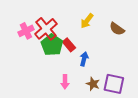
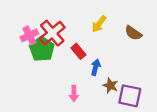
green pentagon: (52, 45) -> (42, 49), moved
brown star: (93, 84) -> (110, 86), moved

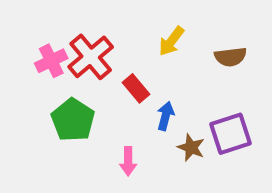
brown semicircle: (133, 33) -> (231, 57), turned -42
green pentagon: (42, 49) -> (73, 120), moved
purple square: (130, 96) -> (231, 134), moved, turned -30

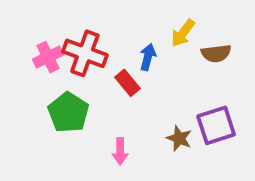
yellow arrow: (171, 41) -> (183, 33), moved
red cross: (91, 57) -> (85, 53), turned -30
blue arrow: (165, 116) -> (148, 57), moved

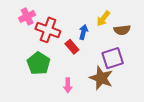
pink cross: (48, 57) -> (27, 16), moved
purple square: (216, 125) -> (113, 58), moved
brown star: (179, 138) -> (101, 78), size x1.6

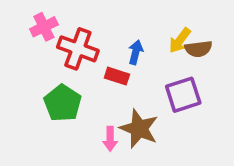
yellow arrow: (103, 19) -> (180, 40), moved
red rectangle: (72, 47) -> (117, 76), turned -32
brown star: (101, 78) -> (139, 129), moved

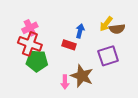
pink cross: (44, 27) -> (30, 28), moved
red cross: (78, 49) -> (30, 44), moved
green pentagon: (63, 103) -> (37, 61), turned -30

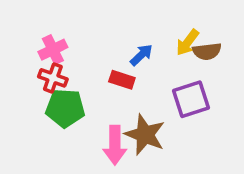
blue arrow: (80, 31) -> (141, 55), turned 32
red cross: (30, 44) -> (53, 78), size x0.7
pink arrow: (65, 82) -> (115, 145), size x1.5

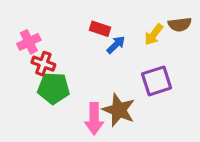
pink cross: (53, 50) -> (29, 42), moved
brown semicircle: (207, 51) -> (180, 24), moved
red rectangle: (122, 80) -> (100, 29), moved

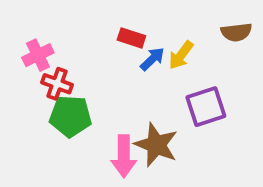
yellow arrow: (154, 35) -> (181, 55), moved

